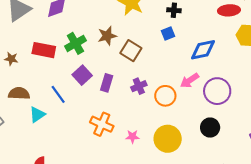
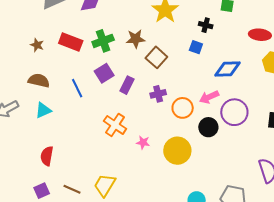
blue square: (168, 34) -> (196, 47), turned 32
cyan triangle: (37, 115) -> (43, 110), moved
black circle: (210, 128) -> (208, 127), moved

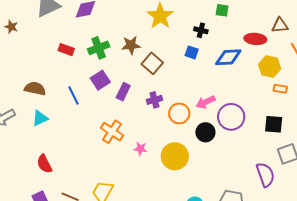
red rectangle: (71, 42) -> (66, 50), size x0.7
brown star: (37, 45) -> (11, 27), moved
blue diamond: (228, 69) -> (228, 57), moved
red semicircle: (47, 156) -> (44, 164), turned -36

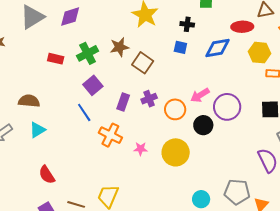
purple rectangle: (123, 92) -> (123, 102), moved
blue line: (74, 96) -> (84, 112), moved

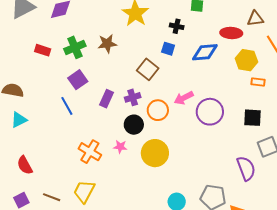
brown square: (143, 63) -> (148, 69), moved
black circle: (203, 125) -> (134, 125), moved
orange cross: (110, 135) -> (90, 152), moved

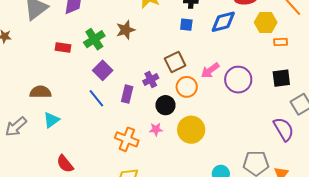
brown square: (148, 69) -> (175, 62), moved, turned 35
purple cross: (133, 97) -> (151, 80), moved
purple rectangle: (106, 99) -> (127, 94), moved

